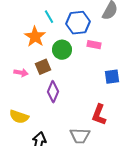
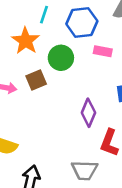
cyan line: (49, 17) -> (44, 15), turned 48
purple diamond: (53, 92) -> (88, 113), moved

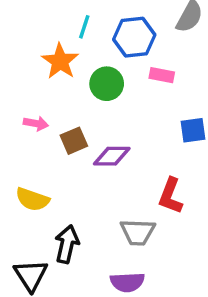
brown square: (36, 80) -> (74, 141), moved
purple diamond: (88, 113) -> (112, 156), moved, turned 68

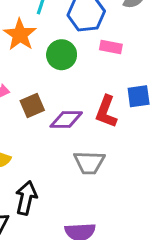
red L-shape: (170, 196) -> (106, 112), moved
gray trapezoid: (138, 232) -> (89, 163), moved

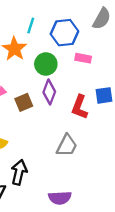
purple diamond: (66, 119) -> (49, 92), moved, turned -70
gray trapezoid: (89, 163) -> (67, 145), turned -65

